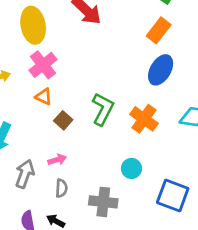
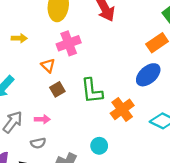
pink cross: (43, 65) -> (69, 43), moved
green L-shape: (103, 109) -> (92, 91), turned 128
gray semicircle: (61, 188) -> (38, 143), turned 56

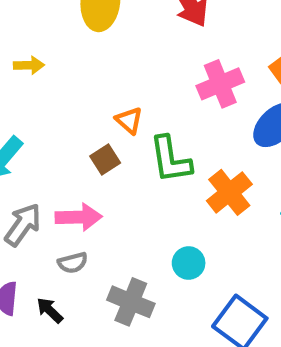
pink cross: (69, 43) -> (220, 84), moved
orange triangle: (48, 65) -> (129, 120), moved
pink arrow: (42, 119) -> (79, 217), size x1.5

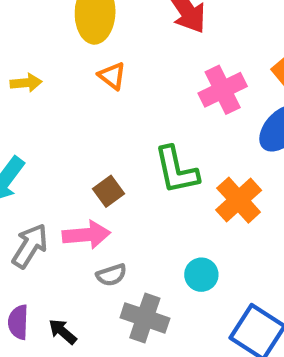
orange triangle: (129, 120) -> (112, 76), moved
brown square: (105, 159) -> (109, 191), moved
gray semicircle: (73, 263) -> (111, 275), moved

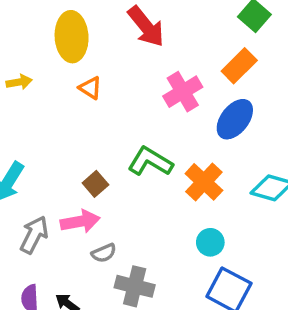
yellow arrow: (26, 83) -> (19, 82), moved
green L-shape: (176, 170) -> (150, 162), turned 138
cyan circle: (201, 275) -> (210, 242), moved

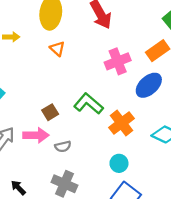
gray semicircle: (104, 253) -> (63, 146), moved

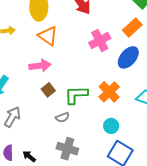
orange triangle: (57, 49) -> (48, 36), size x1.5
green L-shape: (89, 104) -> (76, 95), moved, turned -35
pink arrow: (36, 135) -> (40, 66), moved

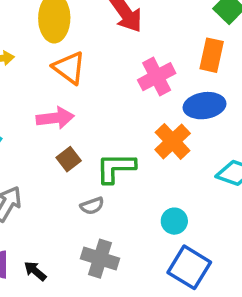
orange rectangle: (132, 28) -> (212, 55), turned -36
blue ellipse: (128, 57) -> (205, 106), turned 40
orange cross: (109, 92) -> (173, 141), moved

